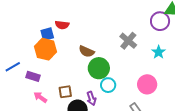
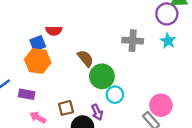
gray cross: (128, 41) -> (133, 41), turned -30
brown semicircle: (87, 51) -> (86, 58), turned -147
cyan star: (159, 52) -> (168, 41), moved
pink circle: (147, 84) -> (161, 105), moved

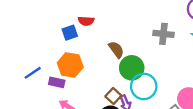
orange hexagon: (38, 61) -> (70, 65), moved
cyan circle: (115, 95) -> (144, 86), size x1.5
brown square: (66, 108) -> (113, 96), moved, turned -35

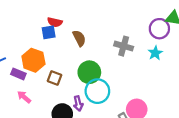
blue square: (70, 33) -> (49, 32), moved
brown semicircle: (116, 50) -> (79, 38), moved
brown square: (113, 96) -> (55, 78), moved, turned -32

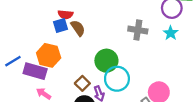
brown semicircle: (79, 38) -> (78, 28), moved
purple rectangle: (18, 74) -> (35, 71), size x1.5
brown square: (55, 78) -> (82, 83), moved, turned 32

